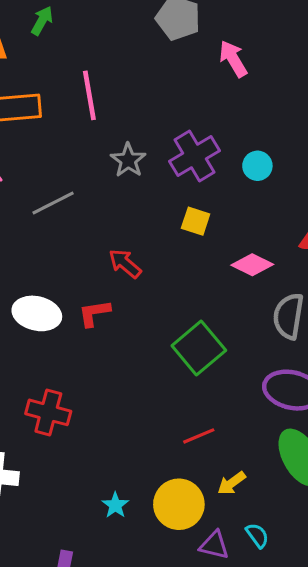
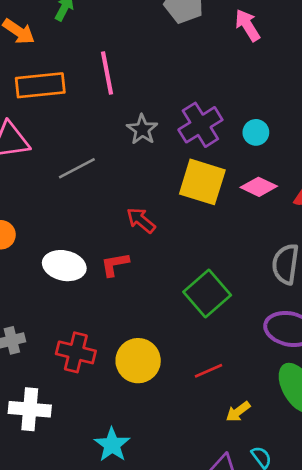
pink arrow: (233, 59) -> (247, 25), moved
yellow square: (196, 221) -> (202, 182), size x1.8
pink diamond: (252, 265) -> (259, 187), moved
yellow circle: (179, 504) -> (138, 361), moved
cyan star: (115, 505) -> (112, 445), moved, size x1.5

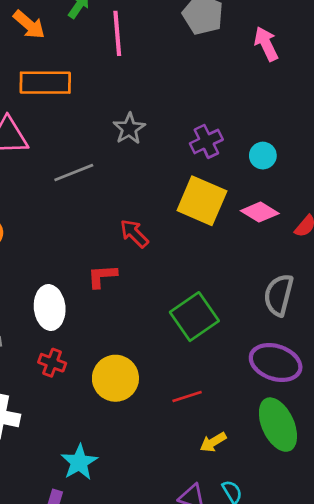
pink line: (107, 73) -> (117, 33), moved
purple cross: (200, 125) -> (206, 141), size x0.7
gray star: (142, 129) -> (129, 129), moved
white ellipse: (64, 266) -> (50, 308), moved, turned 66
red cross: (76, 352) -> (52, 363), size x0.7

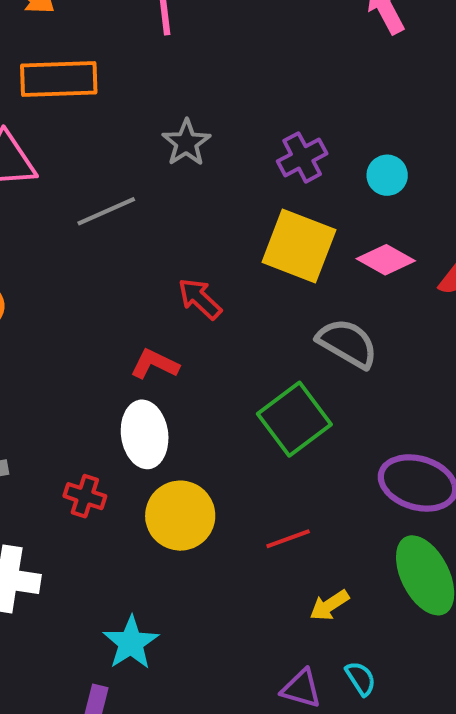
red L-shape: (102, 276) -> (155, 364), turned 32
gray semicircle: (279, 295) -> (347, 343), moved, turned 108
white ellipse: (50, 308) -> (145, 434), moved

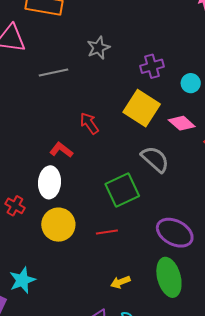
red line: (288, 539) -> (107, 232), moved

